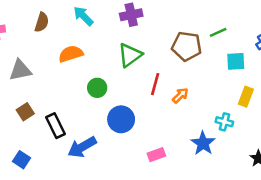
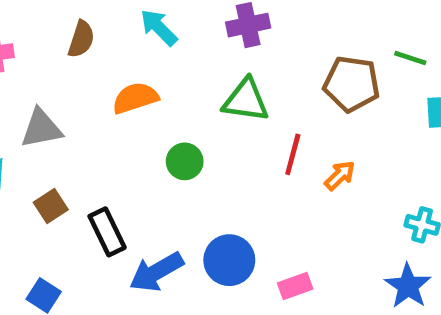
green line: (218, 32) -> (410, 58), turned 42
green triangle: (130, 55) -> (246, 100), turned 44
blue circle: (121, 119) -> (229, 260), moved
blue star: (203, 143) -> (408, 286), moved

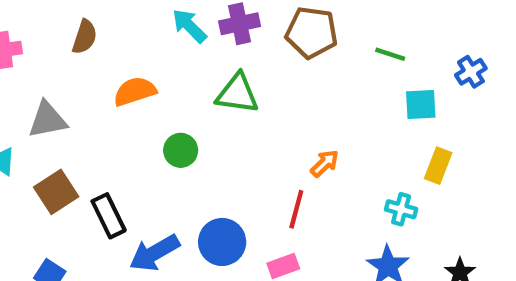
cyan arrow: (159, 27) -> (189, 26), moved
brown pentagon: (352, 84) -> (312, 32), moved
red line: (293, 154) -> (296, 209), moved
brown square: (51, 206) -> (56, 192), size x1.4

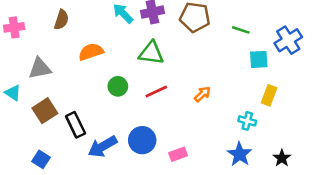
blue cross: (471, 72) -> (288, 40), size x1.5
red line: (296, 209) -> (156, 91), moved, turned 50

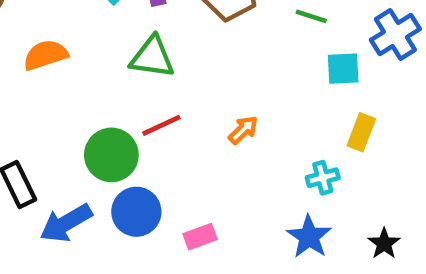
green circle: (118, 86) -> (111, 155), moved, size x1.5
cyan cross: (247, 121) -> (323, 178), turned -30

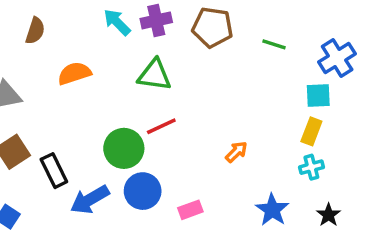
cyan square: (343, 69) -> (318, 96), moved
orange arrow: (243, 130) -> (236, 152), moved
cyan cross: (323, 178) -> (311, 167), moved

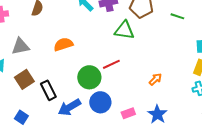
orange semicircle: (74, 73) -> (63, 44), moved
green triangle: (155, 75) -> (124, 30), moved
blue star: (272, 210) -> (157, 114), moved

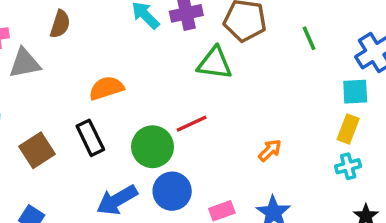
green line: (177, 16) -> (309, 38), turned 48
gray triangle: (20, 46) -> (25, 63), moved
black rectangle: (48, 90) -> (90, 138), moved

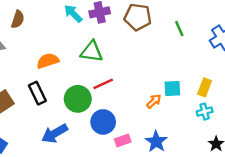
green triangle: (215, 63) -> (92, 52), moved
cyan square: (355, 92) -> (172, 88), moved
blue circle: (172, 191) -> (103, 122), moved

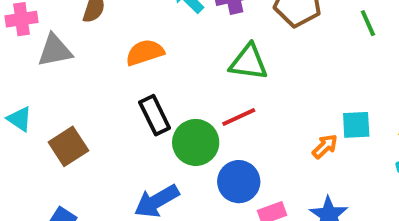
green triangle: (92, 52) -> (249, 62), moved
orange semicircle: (48, 61) -> (145, 52), moved
black rectangle: (37, 93) -> (155, 115), moved

